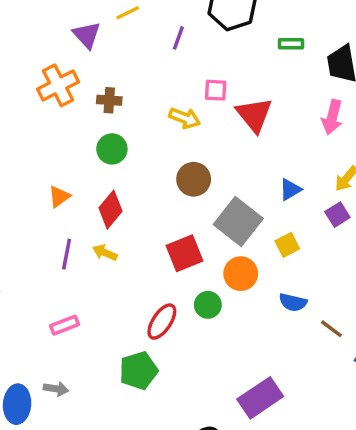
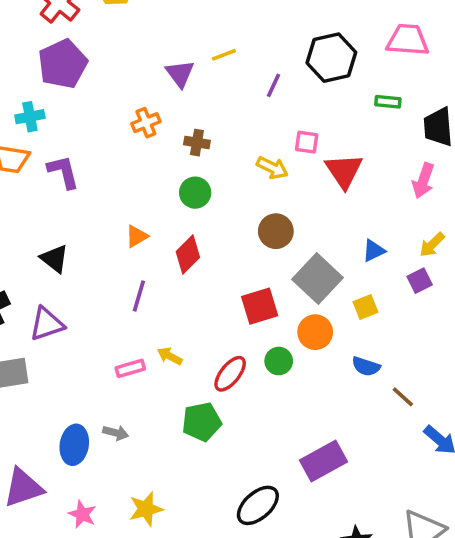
orange cross: (58, 85) -> (146, 123), size x0.7
yellow arrow: (105, 253) -> (170, 356), moved

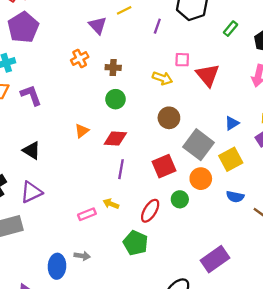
green rectangle: (388, 102) -> (231, 29), turned -49
red diamond: (188, 254) -> (115, 139), turned 55
purple line: (139, 296) -> (121, 169), moved
yellow square: (366, 307) -> (231, 159), size x1.5
green pentagon: (202, 422) -> (136, 243), turned -30

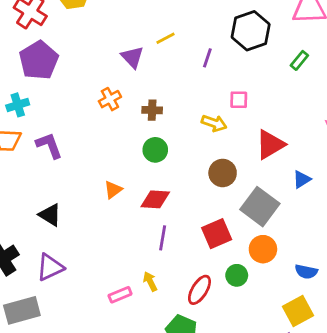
red triangle: (208, 75) -> (270, 145), moved, turned 40
yellow square: (231, 159) -> (298, 311), moved
yellow arrow: (111, 204) -> (150, 281), turned 42

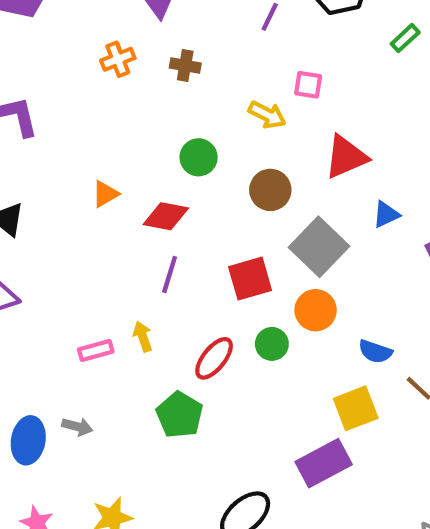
brown cross: (152, 110) -> (185, 66), moved
green circle: (155, 150) -> (199, 157), moved

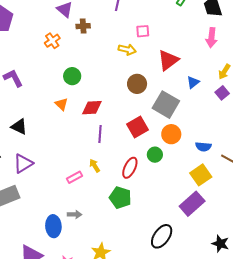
brown cross: (185, 66) -> (83, 26), moved
green circle: (199, 157) -> (72, 76), moved
orange triangle: (105, 194) -> (61, 104), turned -32

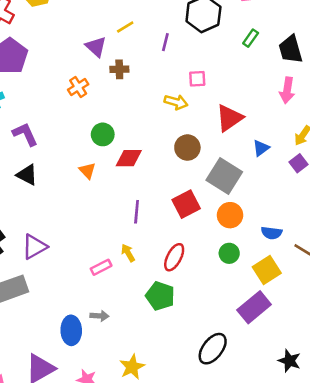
red diamond: (92, 108) -> (129, 158), moved
black triangle: (19, 127) -> (27, 175), moved
green circle: (155, 155) -> (229, 253), moved

